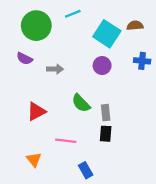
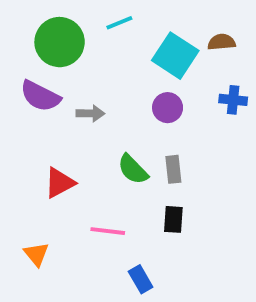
purple semicircle: (25, 58) -> (40, 96), size x1.5
gray rectangle: (106, 113) -> (173, 169), moved
orange triangle: (34, 160) -> (36, 254), moved

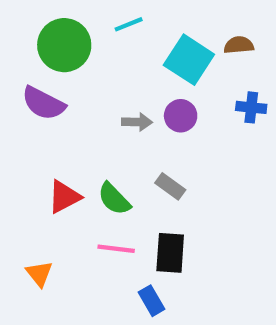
gray arrow: (90, 113) -> (137, 122), moved
green semicircle: (133, 169) -> (114, 199), moved
gray rectangle: (173, 169) -> (170, 186), moved, turned -48
black rectangle: (173, 219) -> (170, 253), moved, size x1.4

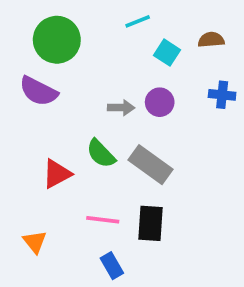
cyan line: (129, 24) -> (138, 21), moved
cyan square: (189, 60) -> (167, 53), size x0.6
gray rectangle: (170, 186) -> (150, 165), size x1.6
green semicircle: (114, 199) -> (101, 154), moved
blue rectangle: (152, 301) -> (112, 266), moved

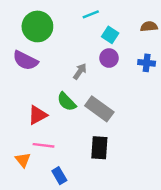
brown semicircle: (211, 40) -> (149, 26), moved
purple circle: (160, 102) -> (109, 58), moved
gray arrow: (121, 108) -> (80, 71), turned -56
pink line: (103, 220) -> (44, 145), moved
blue rectangle: (112, 266) -> (59, 176), moved

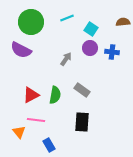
cyan line: (91, 14) -> (67, 18), moved
blue cross: (147, 63) -> (112, 52), moved
green semicircle: (67, 102) -> (55, 95), moved, turned -126
gray rectangle: (99, 109) -> (82, 90), size x0.7

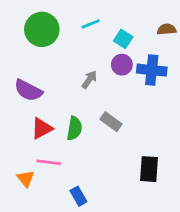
purple semicircle: (21, 50) -> (28, 90), moved
blue cross: (112, 52) -> (152, 70), size x1.5
black rectangle: (82, 122) -> (149, 169), moved
blue rectangle: (49, 145) -> (78, 196), moved

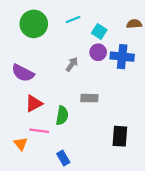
gray rectangle: (111, 122) -> (89, 98), turned -35
green semicircle: (74, 128) -> (62, 115), moved

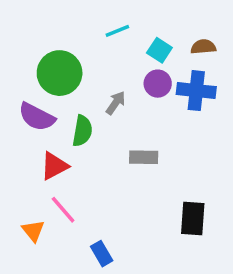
green circle: (34, 24) -> (60, 73), moved
brown semicircle: (134, 24) -> (203, 47), moved
green semicircle: (62, 115) -> (82, 131), moved
pink line: (39, 131) -> (63, 210), turned 42

